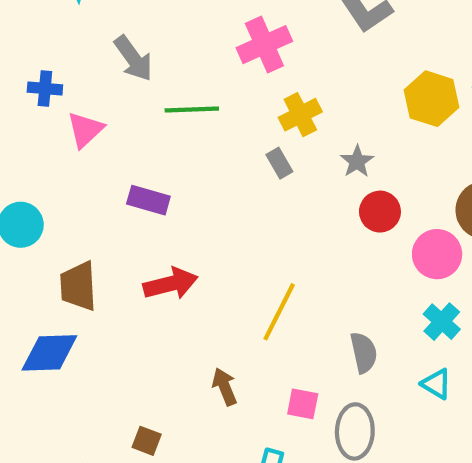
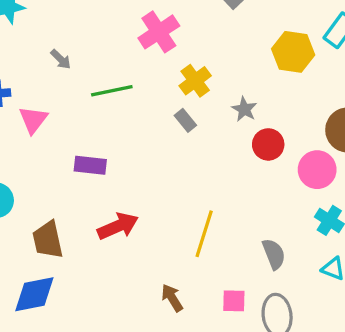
gray arrow: (133, 58) -> (61, 59), size x0.6

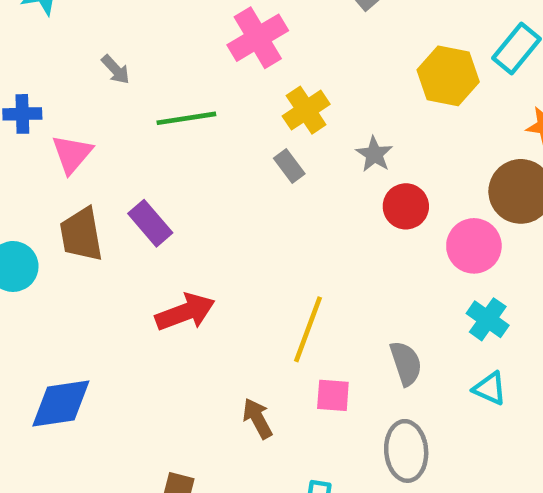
purple rectangle: (90, 165) -> (150, 223), turned 40
brown trapezoid: (48, 240) -> (81, 234), moved
pink square: (234, 301) -> (333, 395), moved

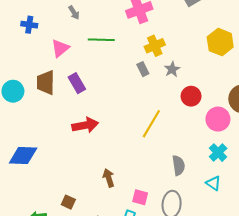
pink triangle: (72, 154) -> (60, 48), moved
gray star: (374, 154) -> (172, 69), moved
yellow line: (308, 329) -> (151, 124), moved
pink square: (333, 395) -> (140, 197), moved

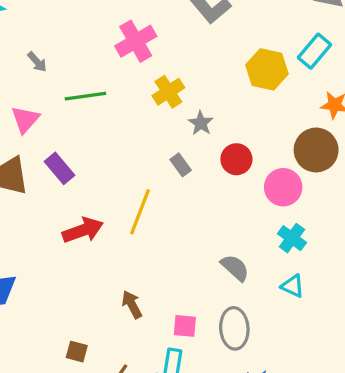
gray rectangle: (143, 69) -> (181, 165), moved
yellow line: (151, 124) -> (140, 212), moved
gray semicircle: (178, 165) -> (235, 268), turned -30

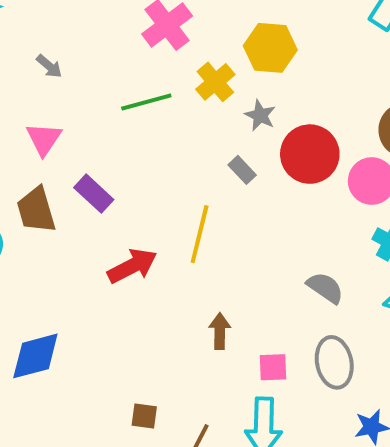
yellow hexagon: (267, 69) -> (270, 48), moved
green line: (85, 96) -> (146, 102), moved
red circle: (236, 159) -> (310, 154), size x1.5
brown arrow: (132, 304) -> (220, 331), moved, turned 36

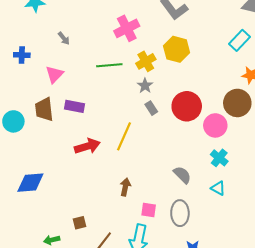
gray star: (260, 115) -> (145, 86), moved
purple rectangle: (94, 194) -> (75, 106), turned -42
brown square: (144, 416) -> (80, 223), turned -32

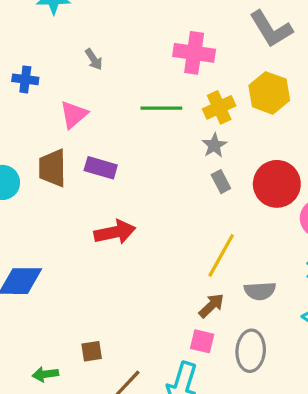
pink cross: (127, 28) -> (194, 53), turned 30
yellow line: (124, 136) -> (221, 255), moved
gray semicircle: (182, 175) -> (260, 291), turned 126
brown arrow: (125, 187) -> (211, 306), moved, turned 30

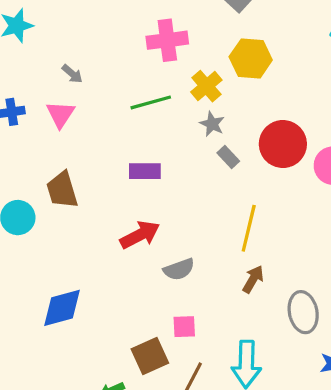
pink triangle: (74, 115) -> (61, 114), moved
purple rectangle: (101, 168) -> (145, 171), moved
gray semicircle: (260, 291) -> (179, 269), moved
pink square: (202, 341) -> (184, 327), moved
brown square: (92, 351) -> (150, 356), size x1.6

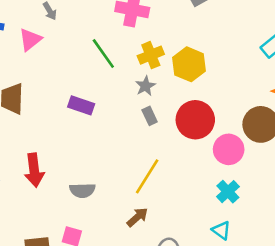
yellow hexagon: (251, 58) -> (189, 64), moved
green line: (151, 102) -> (103, 54), turned 52
red arrow: (140, 235) -> (34, 170), moved, turned 92

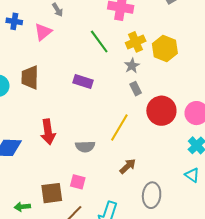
red circle: (195, 120) -> (161, 111), moved
yellow line: (147, 176) -> (119, 128), moved

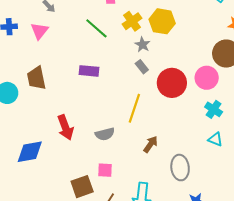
gray star: (132, 66) -> (142, 45), moved

